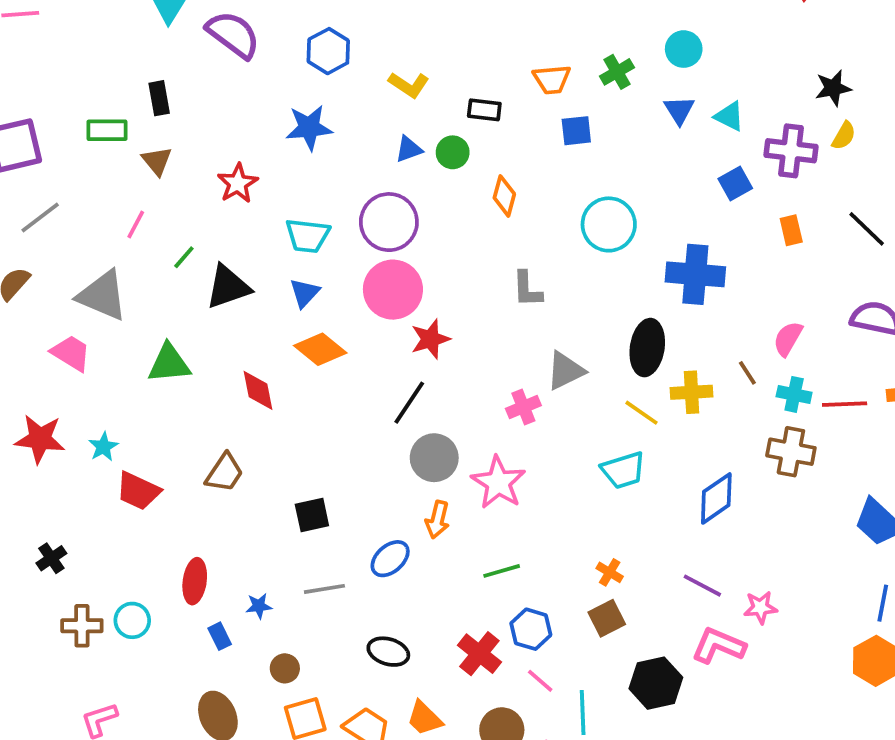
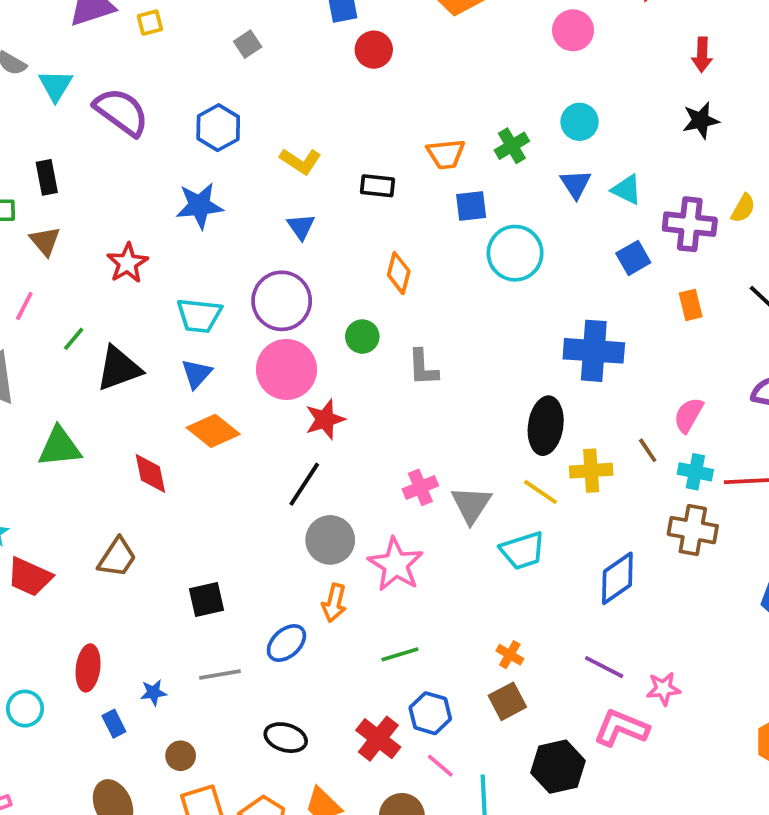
black star: (833, 88) -> (701, 120), moved
blue triangle: (409, 149) -> (301, 227), turned -44
green circle: (453, 152) -> (362, 337), moved
cyan circle: (609, 224) -> (515, 253), moved
gray triangle: (565, 371) -> (471, 505), moved, turned -30

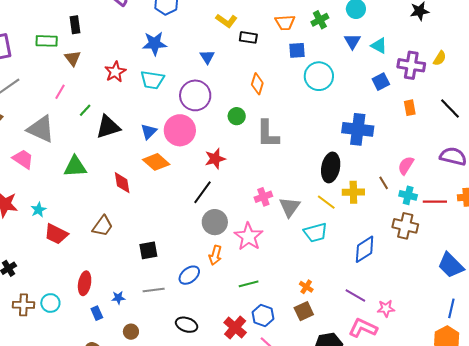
yellow L-shape: (300, 161) -> (226, 21), moved
cyan trapezoid: (199, 316) -> (152, 80), moved
gray L-shape: (423, 368) -> (268, 134), size x1.4
pink circle: (286, 369) -> (180, 130), moved

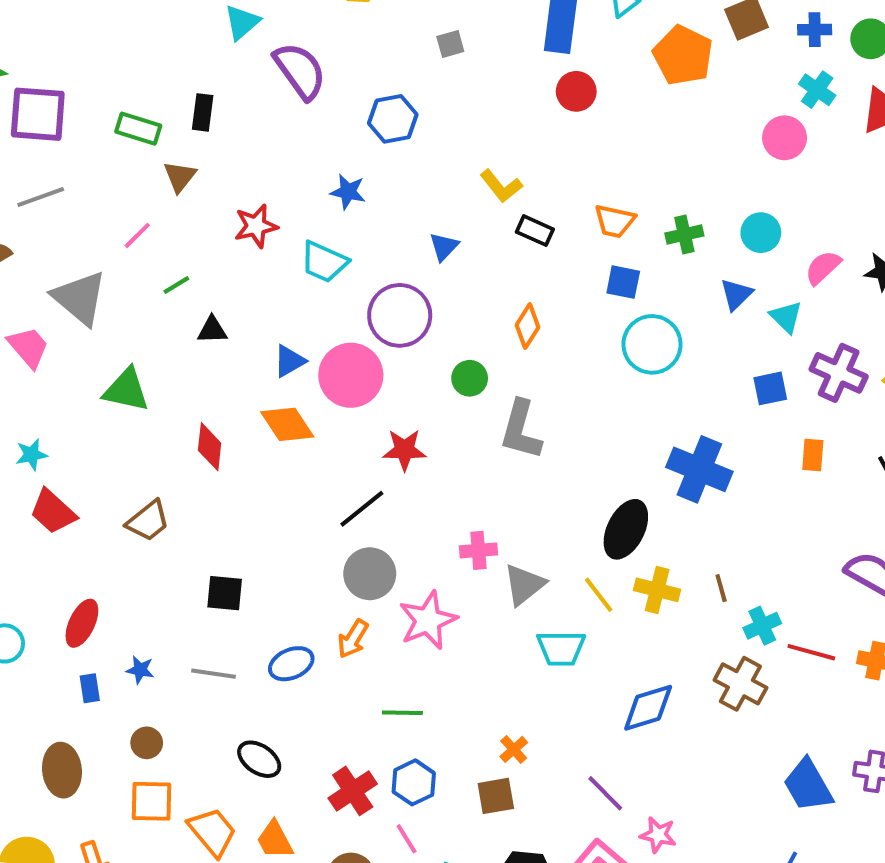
blue star: (154, 43) -> (348, 192), size x0.7
black triangle: (108, 127) -> (212, 330), size x0.6
pink semicircle: (406, 165) -> (823, 267), moved
cyan cross: (408, 195) -> (762, 626), turned 36

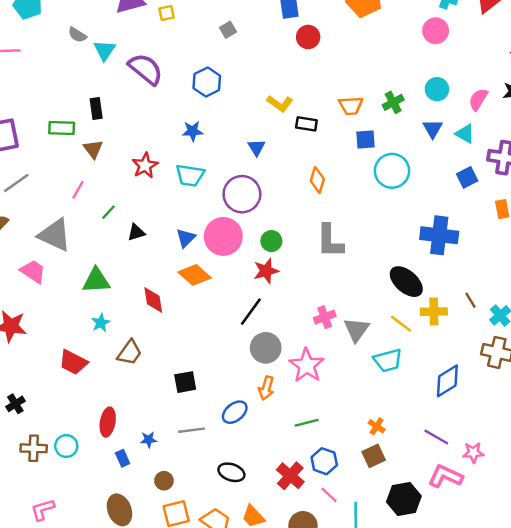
green circle: (470, 378) -> (271, 241), moved
cyan star: (31, 455) -> (101, 323), moved
black ellipse: (626, 529) -> (406, 282), turned -60

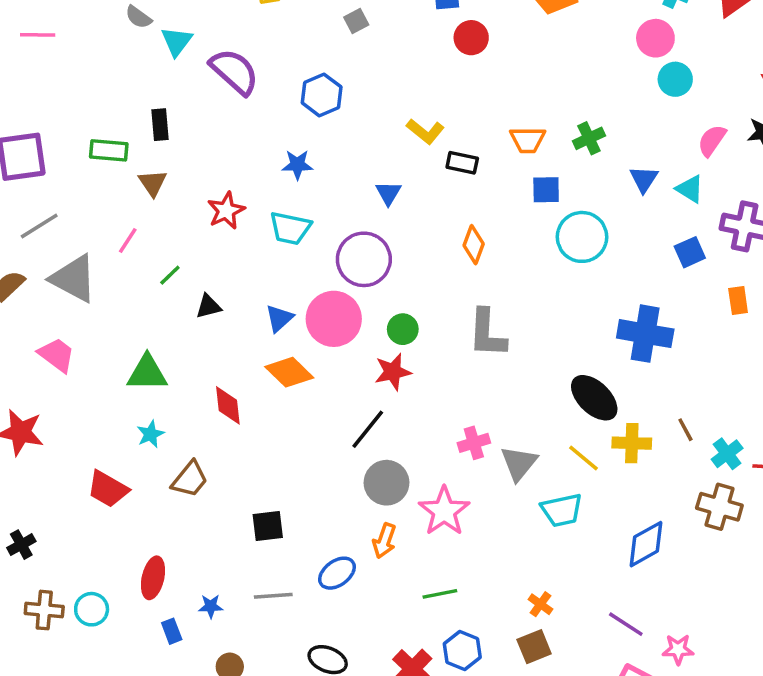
cyan circle: (437, 89) -> (675, 79), moved
gray triangle: (55, 235) -> (74, 279), moved

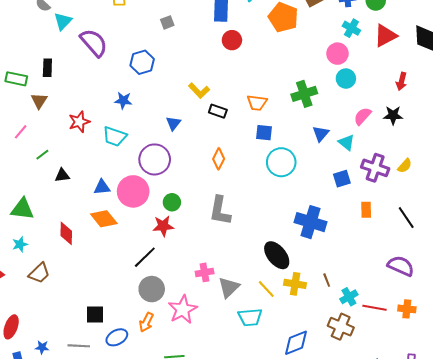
green cross: (589, 138) -> (304, 94), moved, size x1.4
blue triangle: (279, 318) -> (102, 187), turned 30
black square: (268, 526) -> (95, 315), moved

